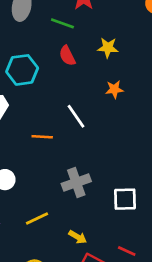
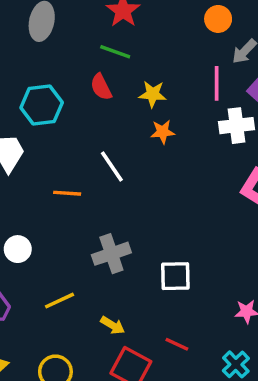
green line: (62, 23) -> (115, 52), moved
yellow star: (108, 48) -> (153, 94), moved

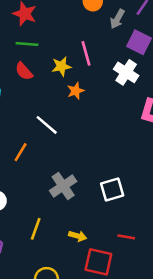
pink line: (217, 83) -> (86, 53), moved
white cross: (237, 126) -> (126, 72), turned -35
orange line: (67, 193) -> (21, 152), turned -48
yellow line: (59, 301) -> (36, 229), turned -30

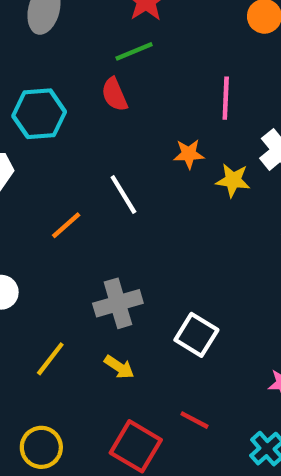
green line: (27, 44) -> (134, 51), turned -45
yellow star: (61, 66) -> (233, 180), moved
white square: (112, 189) -> (196, 335), turned 30
yellow arrow: (78, 236) -> (119, 367), moved

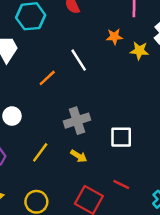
white square: (196, 335) -> (121, 137), turned -30

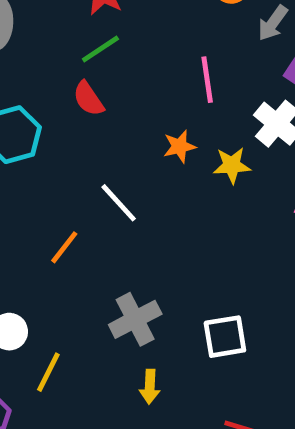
yellow line: (40, 152) -> (48, 372), moved
yellow arrow: (79, 156) -> (150, 387), turned 70

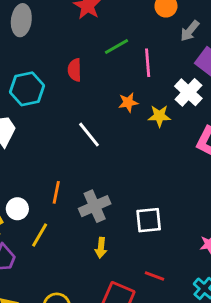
green line: (100, 49) -> (117, 46), moved
red semicircle: (88, 99) -> (75, 70), turned 30
orange line: (64, 247) -> (56, 192), moved, turned -30

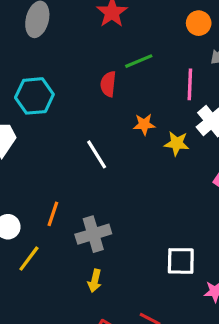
pink line: (148, 63) -> (190, 84), moved
red semicircle: (75, 70) -> (108, 84), moved
white square: (149, 220) -> (181, 261), moved

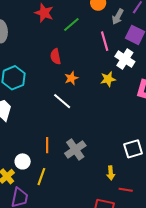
green line: (139, 61) -> (71, 24), moved
orange star: (144, 124) -> (71, 78), moved
yellow arrow: (95, 281) -> (111, 173), moved

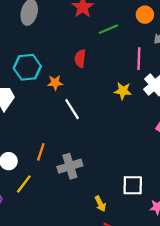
orange star: (71, 78) -> (55, 83), moved
yellow star: (108, 79) -> (123, 91), moved
yellow arrow: (111, 173) -> (100, 204), turned -40

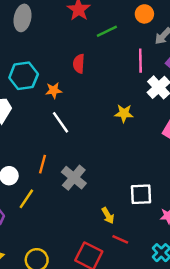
yellow star: (123, 91) -> (124, 113), moved
white line: (72, 109) -> (61, 122), moved
gray cross: (70, 166) -> (74, 178), turned -30

